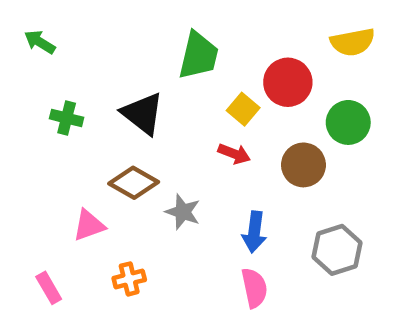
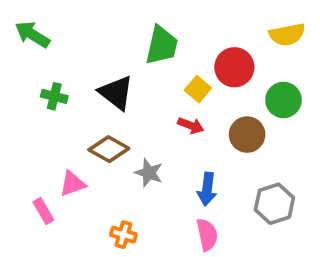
green arrow: (40, 42) -> (32, 34), size x1.4
orange cross: (129, 279) -> (123, 235), moved, turned 30
pink rectangle: (49, 288) -> (43, 211), moved

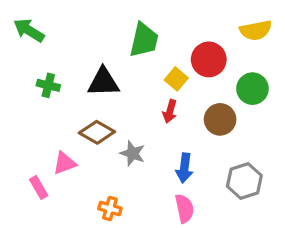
black triangle: (116, 93) -> (103, 82), turned -40
red arrow: (191, 125) -> (170, 111), turned 85

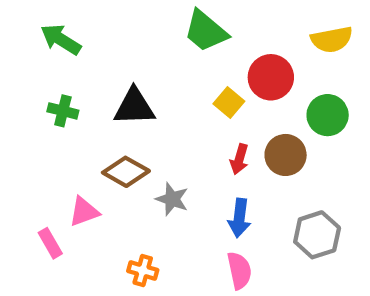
green arrow: (29, 30) -> (61, 39), moved
green trapezoid: (144, 40) -> (206, 31), moved, turned 117
red arrow: (170, 111) -> (239, 159), moved

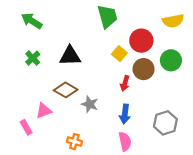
green trapezoid: (206, 31) -> (107, 16), turned -145
green cross: (63, 111) -> (33, 58), turned 32
brown circle: (286, 155) -> (144, 69), moved

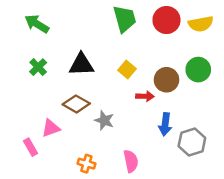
red circle: (141, 41) -> (166, 20), moved
yellow square: (119, 54) -> (127, 70), moved
red arrow: (125, 83) -> (145, 96), turned -104
blue arrow: (125, 114) -> (165, 124), moved
pink semicircle: (125, 141) -> (131, 161), moved

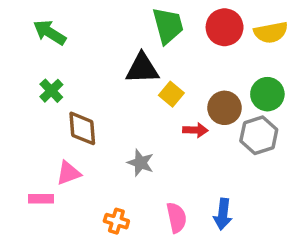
black triangle: (81, 65) -> (142, 68), moved
brown diamond: (76, 104) -> (82, 128), moved, turned 56
blue arrow: (165, 124) -> (223, 214), moved
gray hexagon: (192, 142) -> (259, 135), moved
pink rectangle: (30, 147) -> (41, 199), turned -60

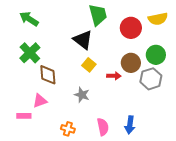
red circle: (225, 27) -> (131, 28), moved
black triangle: (142, 68) -> (83, 40), turned 40
green cross: (51, 91) -> (30, 53), size x1.5
yellow square: (171, 94) -> (89, 65), moved

